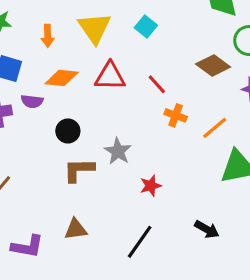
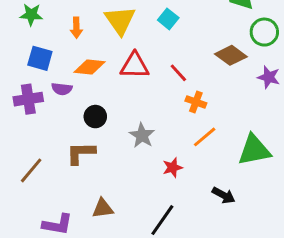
orange line: (215, 128) -> (205, 137), moved
brown L-shape: (79, 170) -> (81, 153), moved
black arrow: (207, 229) -> (224, 195), moved

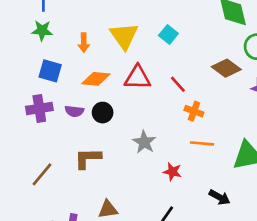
purple semicircle: (62, 89) -> (74, 111), moved
black circle: (95, 117) -> (103, 113), moved
orange line: (205, 137) -> (202, 143), turned 45
red star: (173, 168) -> (172, 172), turned 30

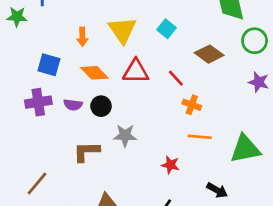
green star: (42, 31) -> (17, 17), moved
brown diamond: (226, 68) -> (209, 54), moved
orange diamond: (96, 79) -> (94, 73), turned 40
gray star: (144, 142) -> (125, 135), moved, turned -30
brown line: (42, 174) -> (37, 184), moved

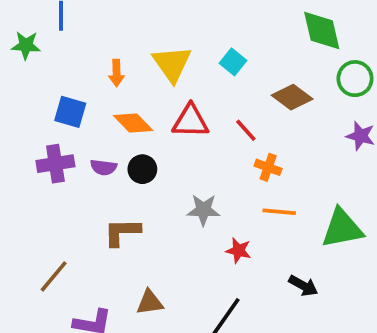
gray star: (125, 135) -> (203, 210), moved

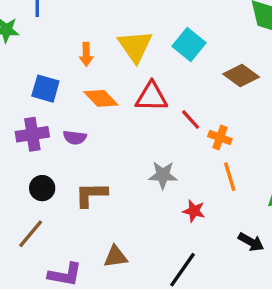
cyan square: (233, 62) -> (189, 45), size x1.4
red line: (246, 130) -> (191, 120), moved
black circle: (142, 169) -> (42, 188), moved
orange line: (279, 212) -> (230, 177), turned 68

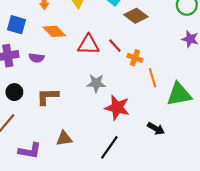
brown diamond: (241, 76) -> (136, 16), moved
red triangle: (151, 97) -> (88, 45), moved
orange line: (230, 177) -> (153, 78), moved
red star: (194, 211) -> (117, 108), size x1.6

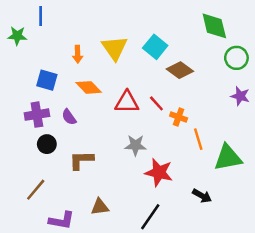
purple semicircle: (36, 58) -> (69, 117), turned 48
black circle: (14, 92) -> (47, 144), moved

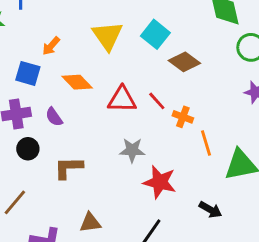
orange arrow: (78, 54) -> (51, 46), moved, turned 42

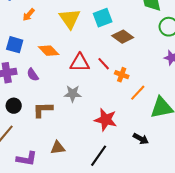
cyan square: (155, 34) -> (103, 18), turned 30
orange arrow: (51, 46) -> (29, 15), moved
orange line: (206, 143) -> (138, 93), turned 60
black circle: (28, 149) -> (14, 106), moved
gray star: (132, 150) -> (73, 94), moved

